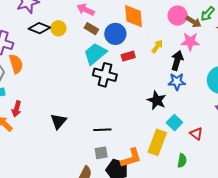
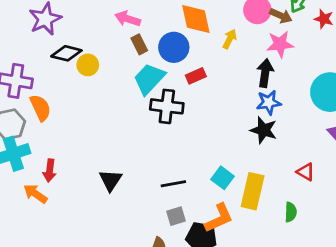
yellow circle: (58, 28) -> (88, 65), moved
brown rectangle: (91, 29) -> (139, 44), turned 40
yellow arrow: (157, 46) -> (230, 39), moved
black star: (157, 100) -> (264, 130), moved
cyan square: (174, 123) -> (222, 178), moved

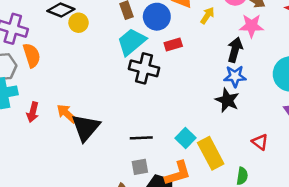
black triangle: (110, 180) -> (86, 128), size x1.4
yellow rectangle: (253, 191) -> (211, 153), turned -48
orange arrow: (35, 194) -> (67, 114), moved

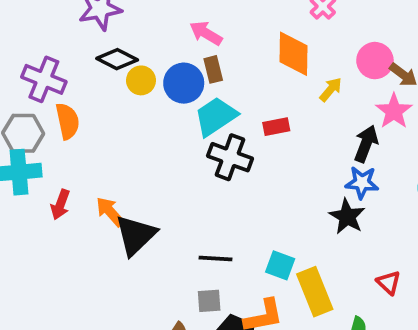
blue circle: (157, 17) -> (184, 83), moved
pink star: (252, 26) -> (394, 111), turned 30
cyan square: (185, 138) -> (280, 265), turned -30

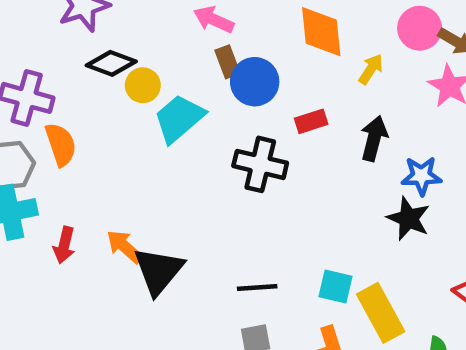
blue circle: (184, 83) -> (255, 82), moved
cyan trapezoid: (216, 116) -> (179, 118), moved
black arrow: (366, 144) -> (374, 138), moved

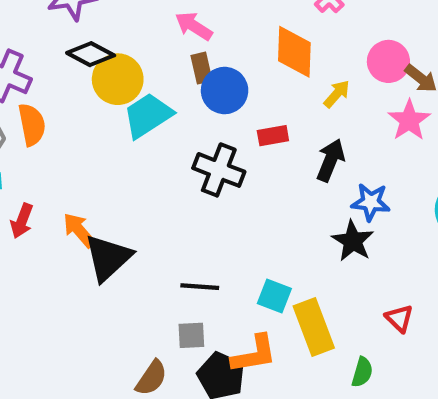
yellow circle: (143, 85) -> (118, 79), size x1.5

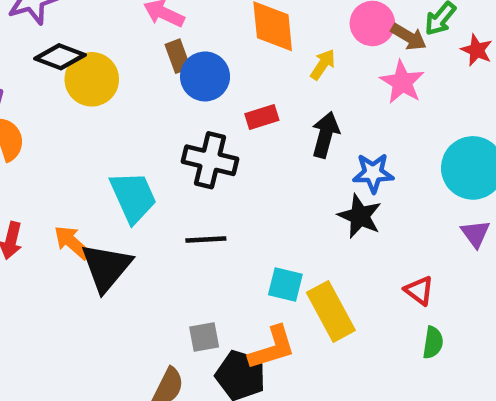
cyan trapezoid: (148, 115) -> (133, 197), moved, turned 106
black line: (200, 287) -> (206, 240), moved
green semicircle: (362, 372) -> (433, 343), moved

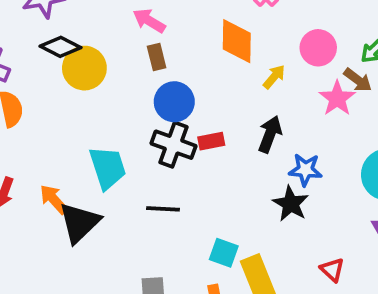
brown arrow: (409, 37) -> (358, 80), moved
blue circle: (205, 76) -> (174, 102), moved
red rectangle: (262, 117) -> (211, 141), moved

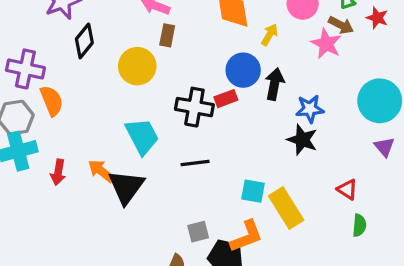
black diamond: (60, 47) -> (84, 41), turned -68
brown rectangle: (157, 57) -> (167, 35), turned 35
yellow circle: (84, 68) -> (137, 66), moved
blue circle: (174, 102) -> (243, 70), moved

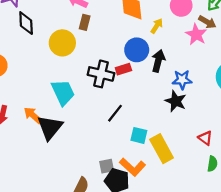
black diamond: (84, 41) -> (26, 23), turned -45
black line: (195, 163) -> (115, 113), moved, turned -48
gray square: (198, 232) -> (107, 166), moved
orange L-shape: (246, 236) -> (133, 167), turned 60

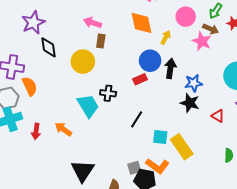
black cross: (101, 74) -> (108, 93), moved, size x0.7
black triangle: (50, 127) -> (83, 171), moved
red triangle: (205, 138) -> (218, 116), moved

